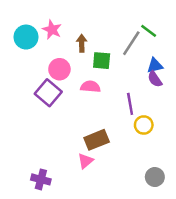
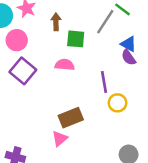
blue triangle: (155, 66) -> (129, 44), turned 42
pink circle: (59, 69) -> (17, 40), moved

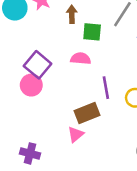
pink circle: (17, 40) -> (31, 85), moved
purple line: (104, 82) -> (106, 88), moved

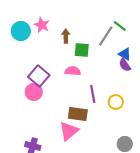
brown rectangle: (87, 113) -> (78, 114), turned 30
pink triangle: (76, 134) -> (69, 131), size x1.5

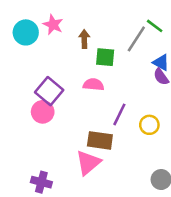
purple line: (93, 94) -> (119, 114), turned 36

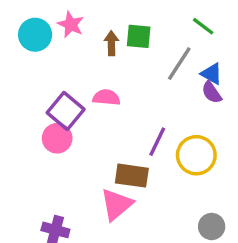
gray line: (136, 39) -> (179, 64), moved
green square: (105, 57) -> (139, 36), moved
pink semicircle: (93, 85) -> (106, 98), moved
yellow circle: (149, 125) -> (196, 155), size x1.5

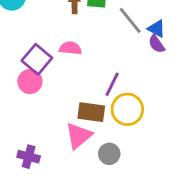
gray line: (179, 64) -> (130, 20), turned -72
yellow circle: (196, 155) -> (127, 109), moved
gray circle: (212, 226) -> (109, 154), moved

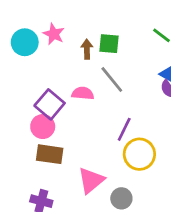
gray line: (130, 20) -> (112, 80), moved
brown rectangle: (91, 112) -> (50, 154), moved

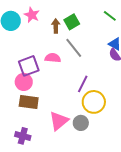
green square: (109, 44) -> (72, 22), turned -35
purple square: (50, 104) -> (29, 66), turned 30
gray circle: (121, 198) -> (81, 123), moved

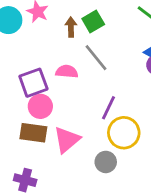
pink circle: (24, 82) -> (40, 106), moved
pink triangle: (59, 121) -> (67, 140), moved

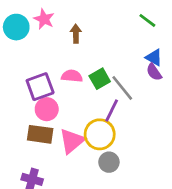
green square: (93, 21) -> (100, 79), moved
gray line: (96, 58) -> (122, 88), moved
yellow circle: (124, 133) -> (100, 134), moved

